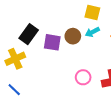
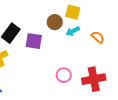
brown circle: (73, 36) -> (55, 22), moved

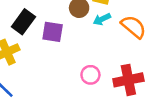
orange semicircle: (98, 37) -> (133, 27), size x1.5

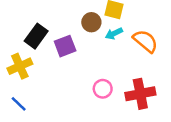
purple square: (53, 32) -> (65, 46), turned -30

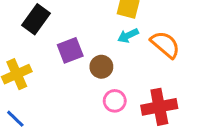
brown circle: (91, 22) -> (101, 67), moved
black rectangle: (36, 36) -> (36, 19), moved

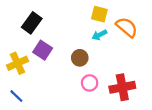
orange semicircle: (165, 44) -> (127, 27), moved
purple square: (70, 50) -> (43, 50), moved, turned -36

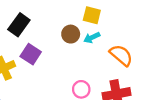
orange semicircle: (127, 27) -> (121, 55), moved
brown circle: (80, 58) -> (71, 34), moved

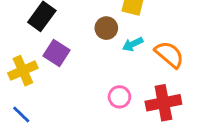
cyan arrow: (92, 38) -> (133, 44), moved

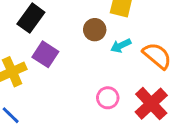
red cross: (163, 103) -> (151, 104), turned -32

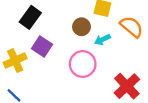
orange semicircle: (157, 56) -> (132, 27), moved
pink circle: (108, 98) -> (83, 64), moved, size x1.5

